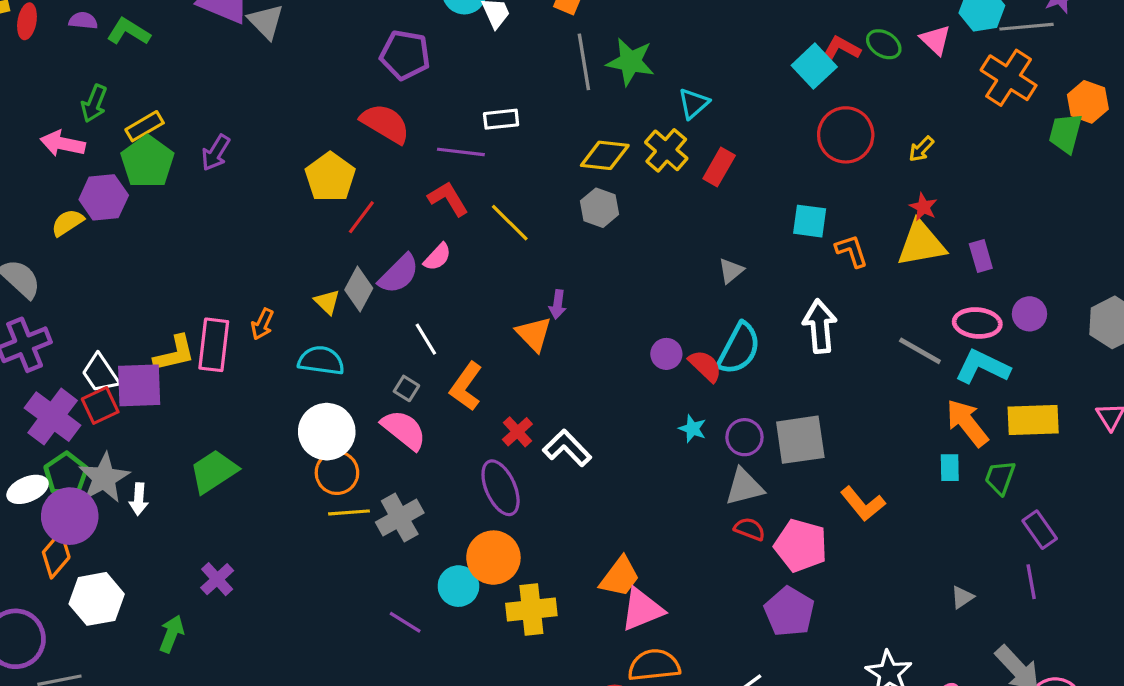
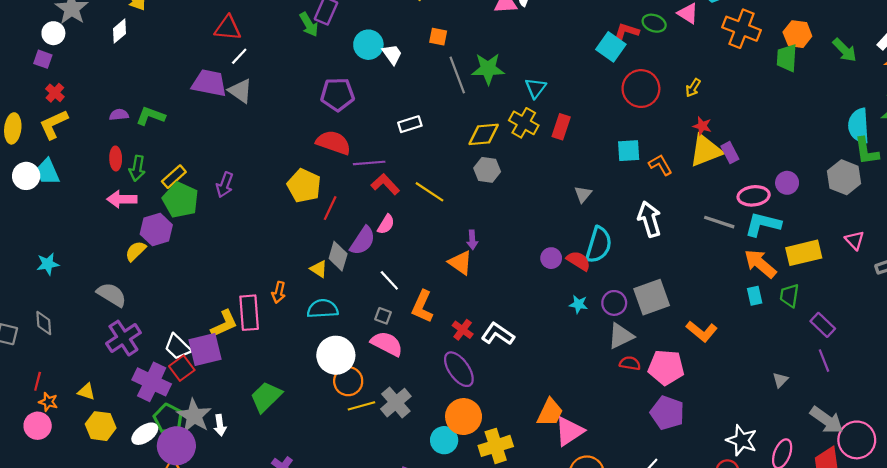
red ellipse: (27, 21) -> (116, 158), moved
purple line: (461, 152) -> (369, 163), moved
purple rectangle: (981, 256) -> (730, 153), moved

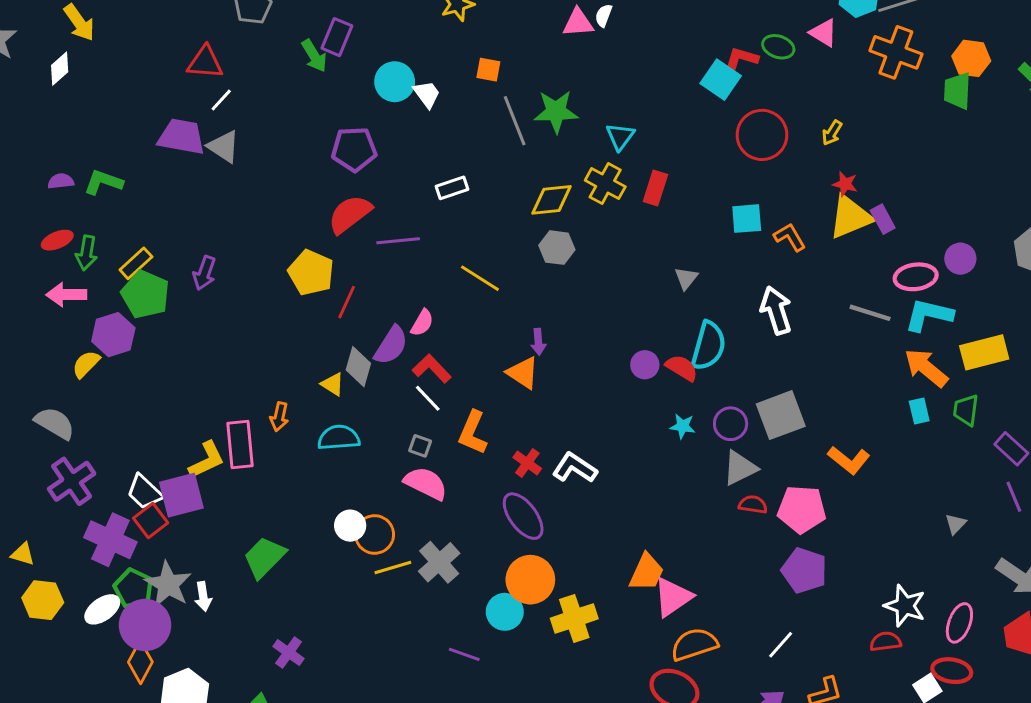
red semicircle: (333, 143) -> (350, 214), turned -56
red ellipse: (116, 158) -> (57, 240), turned 70
red L-shape: (385, 184) -> (432, 369), moved
white circle: (336, 355) -> (350, 526), moved, size x0.6

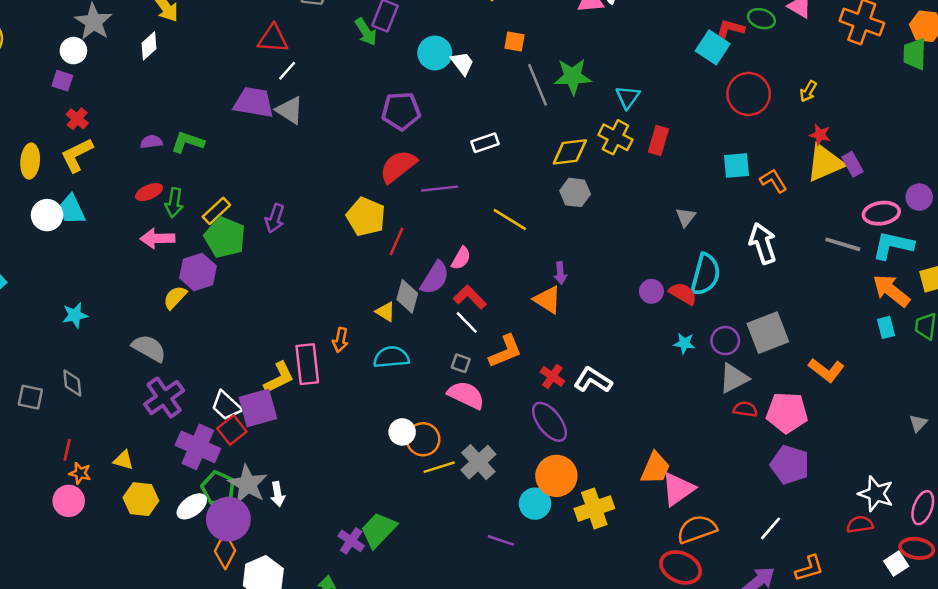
orange L-shape: (473, 433) -> (505, 351), turned -135
green trapezoid: (265, 557) -> (378, 530), moved

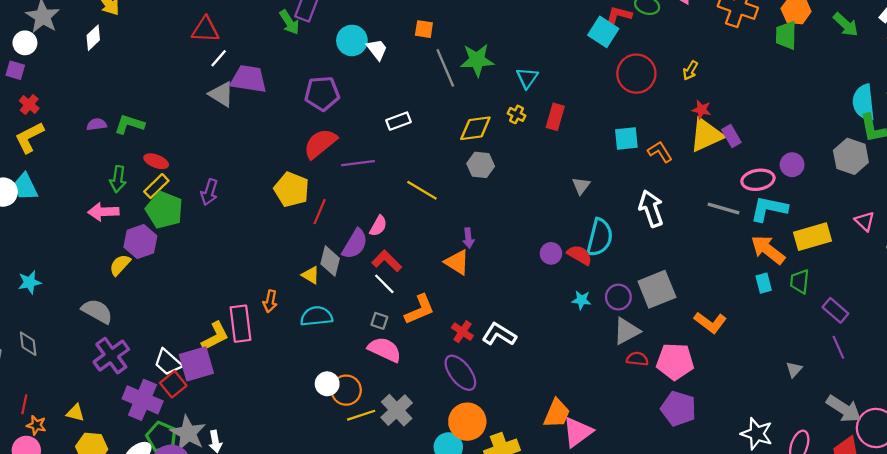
purple trapezoid: (254, 102) -> (249, 79), moved
yellow cross: (615, 137) -> (516, 114), size x0.6
red ellipse: (149, 192) -> (156, 161), moved, turned 45

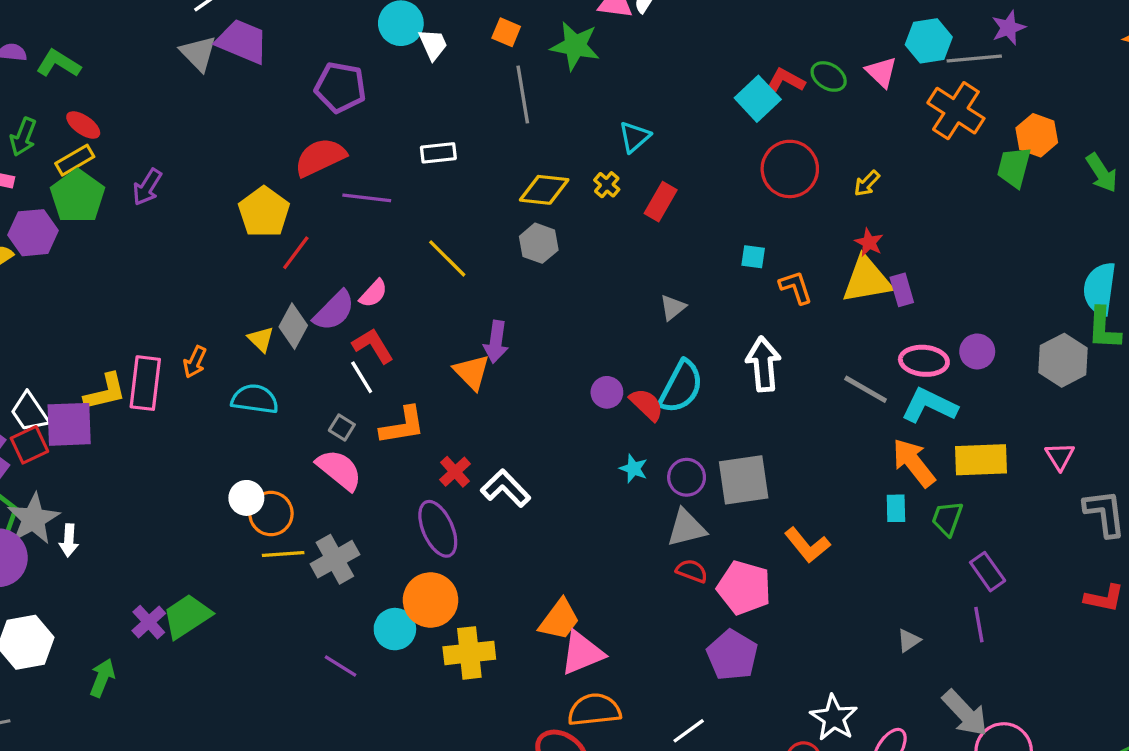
green star: (477, 60) -> (575, 46), moved
cyan square: (626, 138) -> (753, 257), size x0.7
purple arrow: (468, 238) -> (496, 342), size x1.4

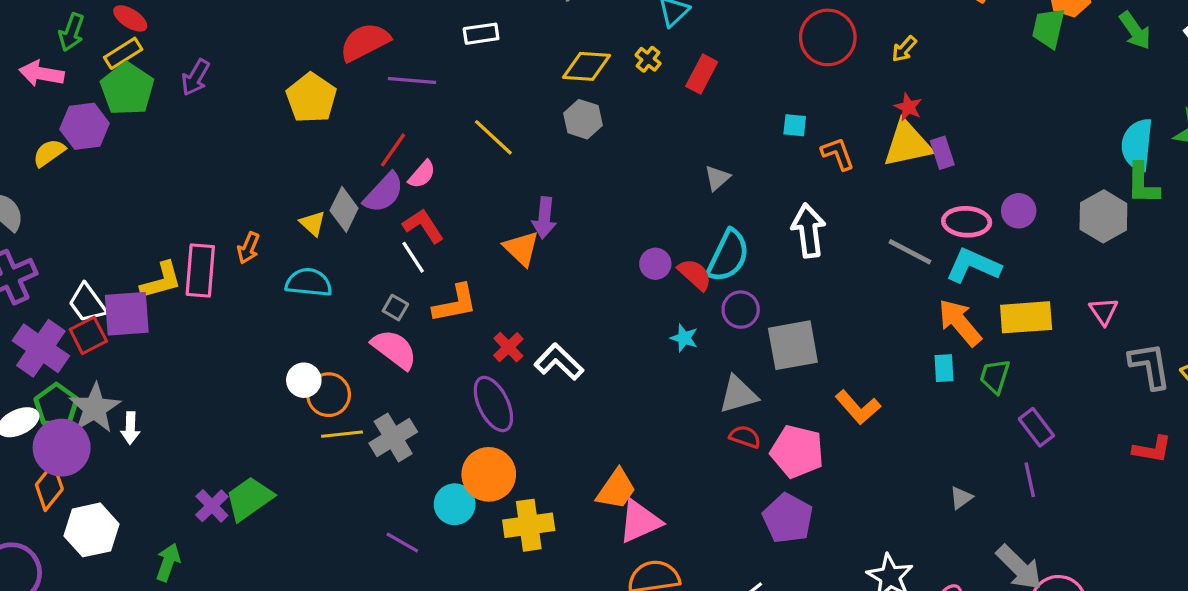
red line: (296, 253) -> (393, 150), moved
purple circle: (687, 477) -> (741, 310), moved

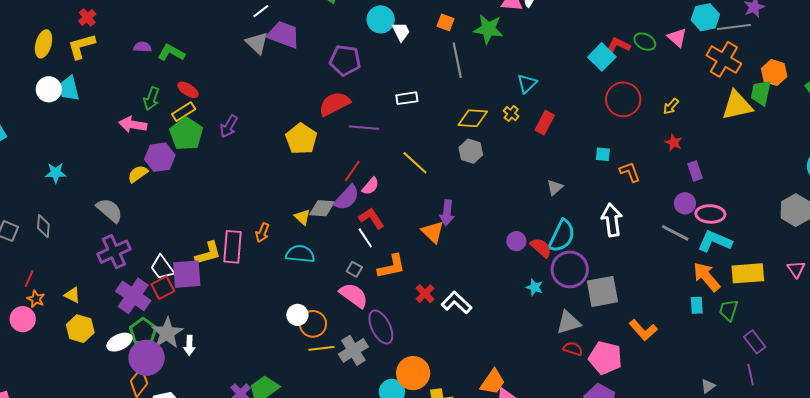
yellow triangle: (907, 144) -> (737, 105), moved
gray diamond: (344, 209) -> (322, 208), turned 68
purple circle: (1019, 211) -> (685, 203), moved
purple circle: (741, 310) -> (570, 269), size x1.6
purple ellipse: (493, 404) -> (381, 327), moved

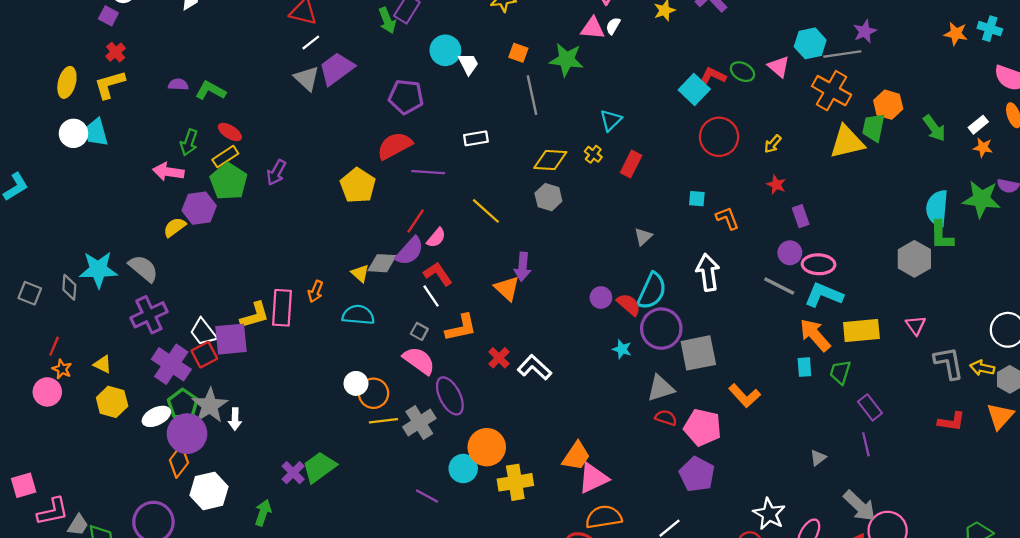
purple trapezoid: (284, 35) -> (336, 69), turned -56
cyan star: (56, 173) -> (98, 270), moved, size x1.6

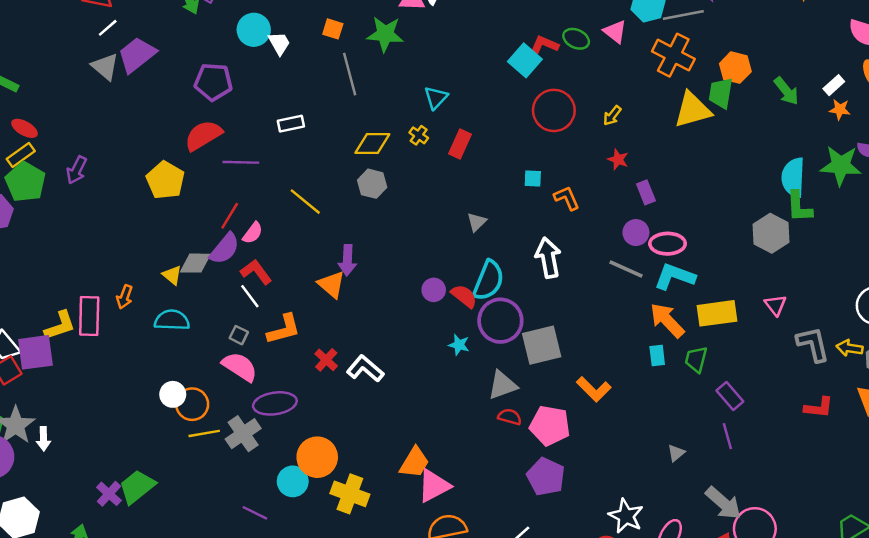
purple ellipse: (450, 396) -> (275, 403), turned -69
yellow cross: (515, 482) -> (350, 494), turned 32

